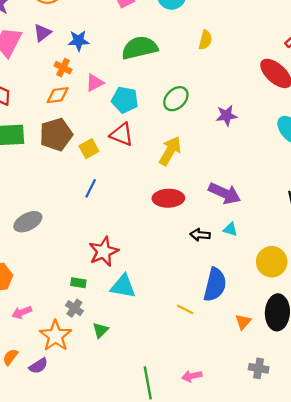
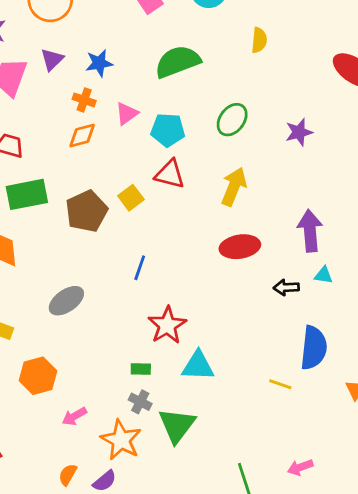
brown pentagon: (56, 134) -> (86, 211), moved
blue line: (91, 188) -> (140, 268), moved
purple arrow: (225, 193) -> (310, 231), turned -112
green triangle: (100, 330) -> (177, 425), size x1.8

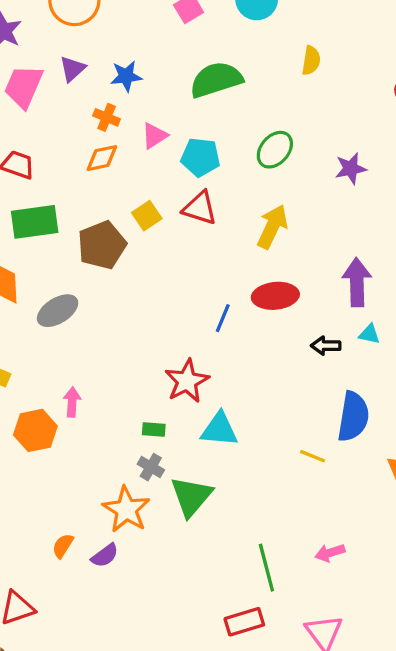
yellow square: (131, 198) -> (147, 216), moved
blue line: (140, 268) -> (223, 318), moved
gray ellipse: (66, 301) -> (58, 311), moved
pink arrow: (74, 416) -> (72, 402), moved, turned 120

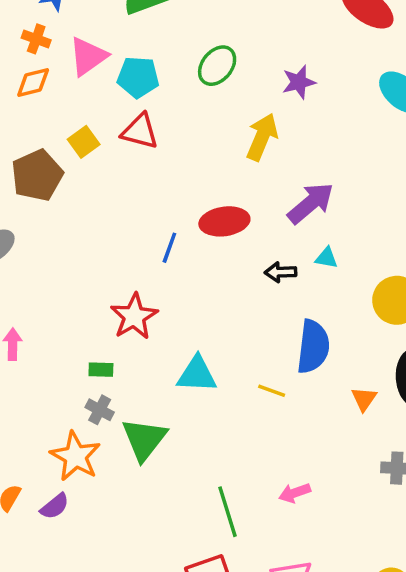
pink triangle: (154, 136) -> (88, 56), size x1.4
yellow arrow: (272, 227) -> (262, 137), moved
purple arrow: (357, 282) -> (311, 203), turned 54
cyan triangle: (219, 430) -> (197, 374), moved

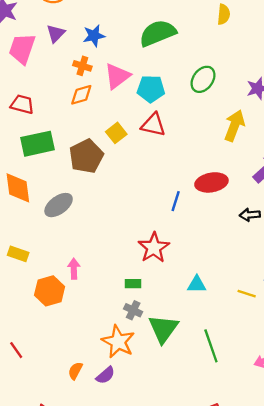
cyan triangle: (197, 374) -> (197, 285), size x0.7
green line: (228, 512) -> (211, 346), moved

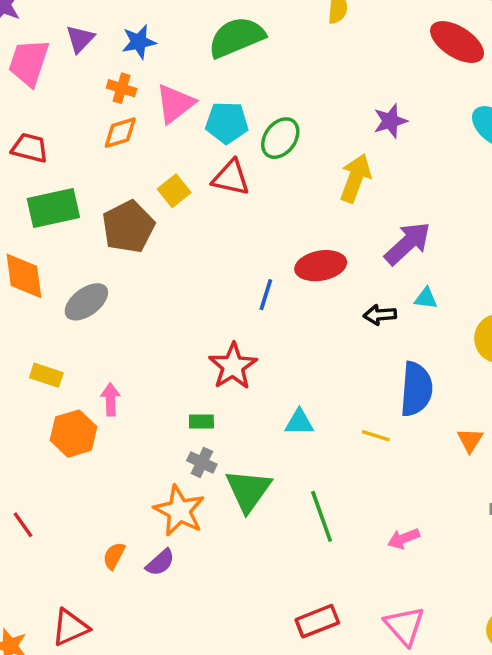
green ellipse: (203, 79) -> (280, 138), moved
yellow rectangle: (18, 254) -> (46, 375), moved

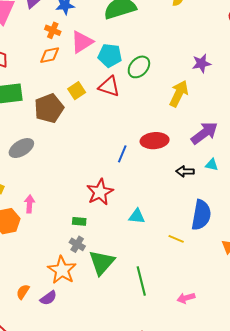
cyan triangle: (299, 422) -> (137, 216), moved

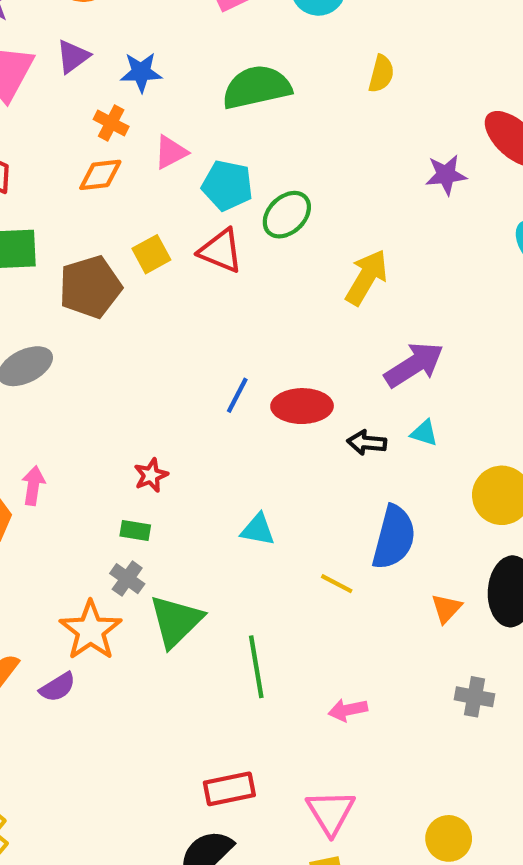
pink triangle: (82, 42) -> (171, 152), size x0.7
purple star: (201, 63) -> (446, 175), moved
red ellipse: (155, 141) -> (302, 406), moved
red star: (100, 192) -> (151, 475), moved, size x0.6

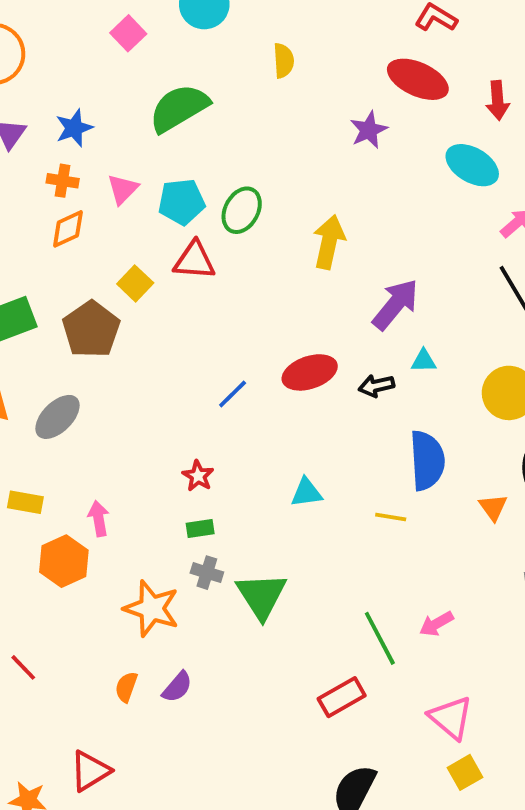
blue line: (237, 395) -> (233, 394), moved, turned 36
orange star: (91, 630) -> (152, 609), moved
green line: (256, 667) -> (380, 638), moved
red rectangle: (229, 789) -> (342, 697), moved

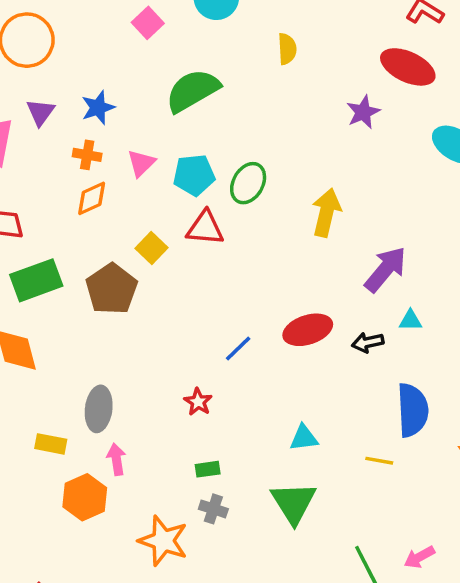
gray ellipse: (58, 417) -> (99, 409), moved, turned -39
red star: (198, 476) -> (198, 402), moved
green triangle: (261, 596) -> (294, 503), moved

